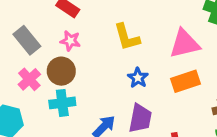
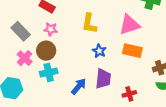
yellow L-shape: (127, 37) -> (89, 23), turned 30
orange rectangle: (186, 81) -> (132, 51), turned 36

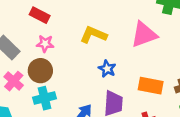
yellow L-shape: (89, 23) -> (93, 35), turned 105
orange rectangle: (132, 51) -> (151, 86), moved

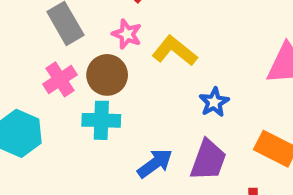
yellow L-shape: (93, 35) -> (175, 51), moved

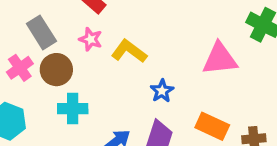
brown circle: (107, 75) -> (56, 70), moved
pink cross: (60, 79) -> (20, 68), moved

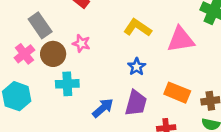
pink star: (91, 39) -> (81, 43), moved
yellow L-shape: (129, 51) -> (138, 28), moved

